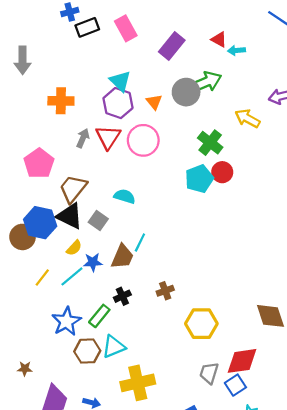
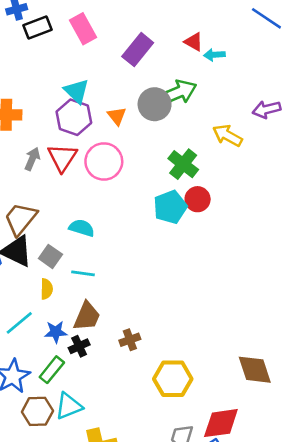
cyan line: (140, 242) -> (83, 273), moved, turned 72
yellow semicircle: (74, 248) -> (47, 289), moved, turned -42
brown trapezoid: (122, 257) -> (87, 316), moved
blue star: (93, 262) -> (56, 332), moved

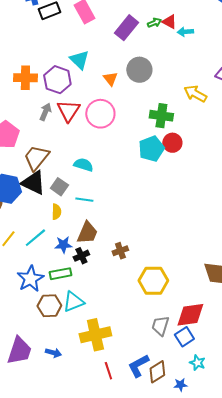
green arrow: (178, 93) -> (154, 23), moved, size x0.5
purple hexagon: (74, 117) -> (57, 80), moved
green cross: (183, 164) -> (161, 116), turned -30
green rectangle: (52, 370) -> (60, 274), turned 40

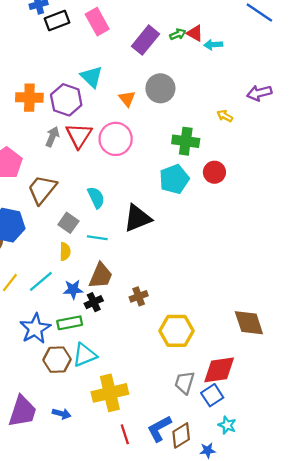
yellow arrow: (195, 94) -> (225, 116), size x0.6
red circle: (172, 143) -> (214, 172), moved
cyan semicircle: (83, 165) -> (96, 198), turned 48
black triangle: (33, 183) -> (137, 218), moved, turned -48

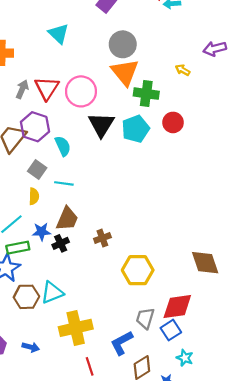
orange triangle: (127, 99) -> (125, 72), moved, size x1.8
purple hexagon: (66, 100) -> (35, 127), moved
black triangle: (137, 218) -> (101, 125), moved, turned -36
green rectangle: (70, 323) -> (18, 248), moved
blue L-shape: (159, 429) -> (122, 343), moved

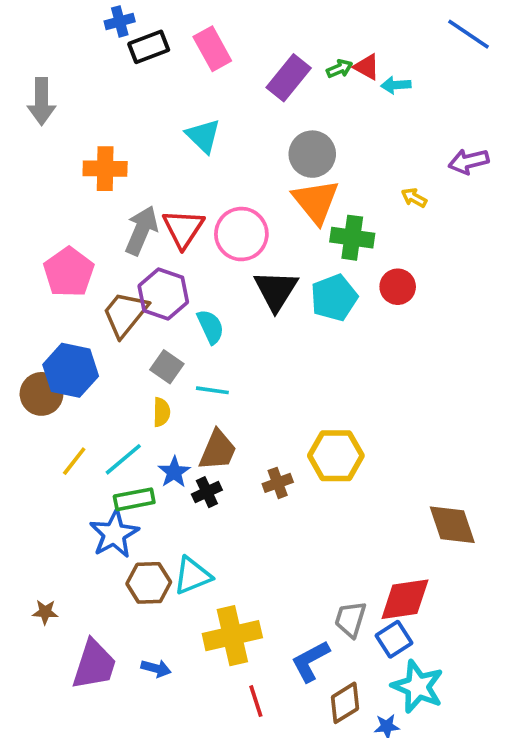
gray arrow: (22, 89) -> (141, 230), size x1.5
blue star: (41, 232) -> (174, 472), turned -30
yellow hexagon: (138, 270) -> (336, 456), moved
cyan star: (185, 358) -> (418, 686), size x1.8

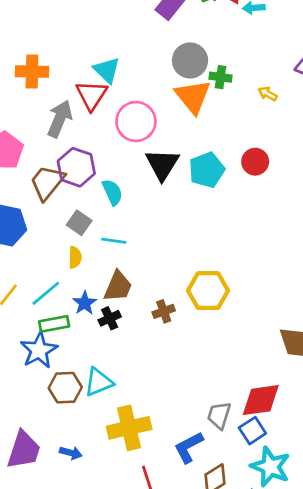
cyan triangle: (203, 136) -> (107, 70), moved
red triangle: (183, 229) -> (92, 95), moved
green cross: (352, 238) -> (221, 77), moved, size x0.7

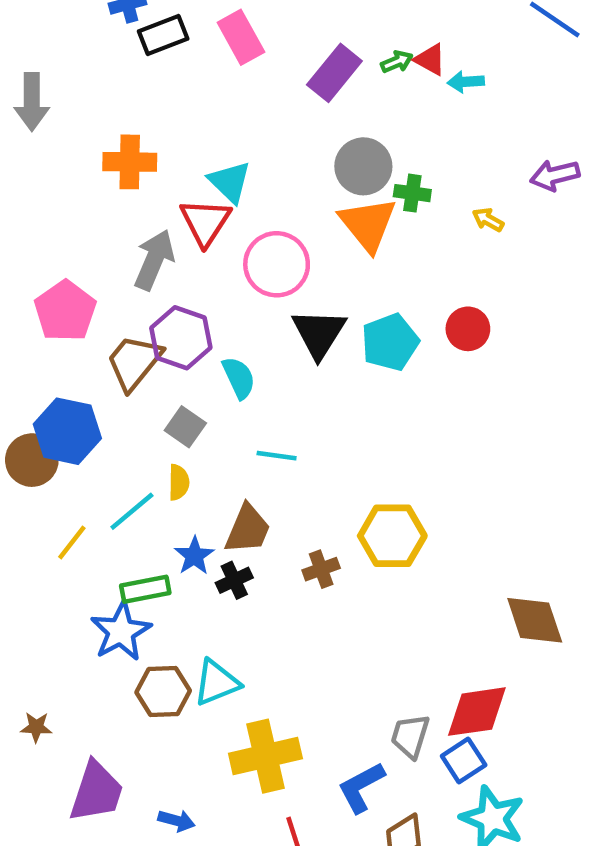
orange cross: (32, 72) -> (130, 162), moved
cyan line: (114, 241) -> (277, 456), moved
cyan line: (46, 293) -> (132, 511), moved
blue arrow: (71, 453) -> (176, 821), moved

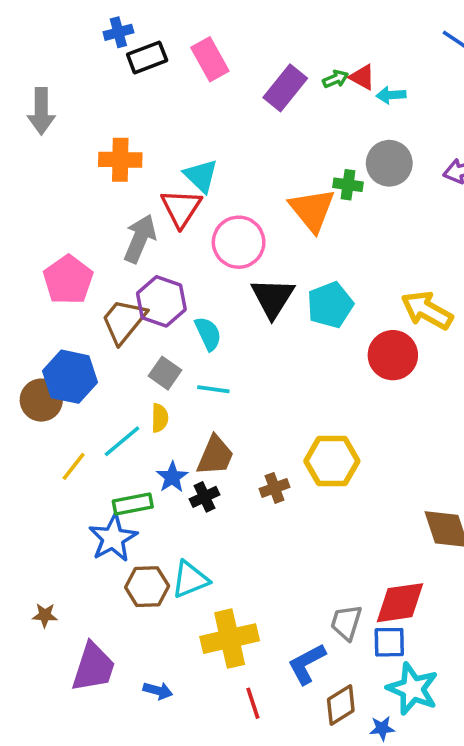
gray circle: (363, 166) -> (389, 163), moved
yellow arrow: (488, 220) -> (427, 310), moved, size x2.0
red circle: (468, 329) -> (393, 355), moved, size x1.4
cyan line: (277, 456) -> (213, 389), moved
blue square: (464, 761) -> (389, 642), turned 32

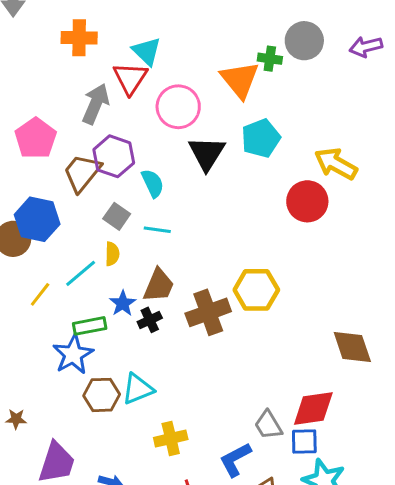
cyan pentagon: (330, 305) -> (261, 138), moved
brown cross: (274, 488) -> (208, 312), size x1.8
gray trapezoid: (346, 622) -> (268, 425), turned -48
yellow cross: (230, 639) -> (171, 438), size x0.7

